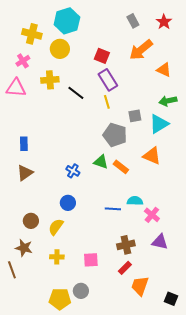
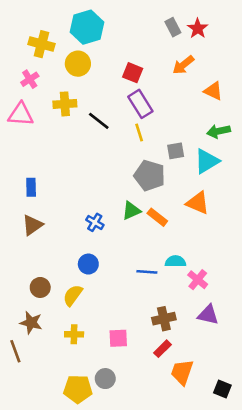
red star: (164, 22) -> (198, 28), moved
orange arrow: (141, 50) -> (183, 65), size x0.7
green triangle: (101, 162) -> (131, 211), turned -42

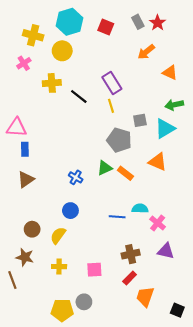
red square: (133, 73) -> (106, 27), moved
pink triangle: (21, 114) -> (17, 128), moved

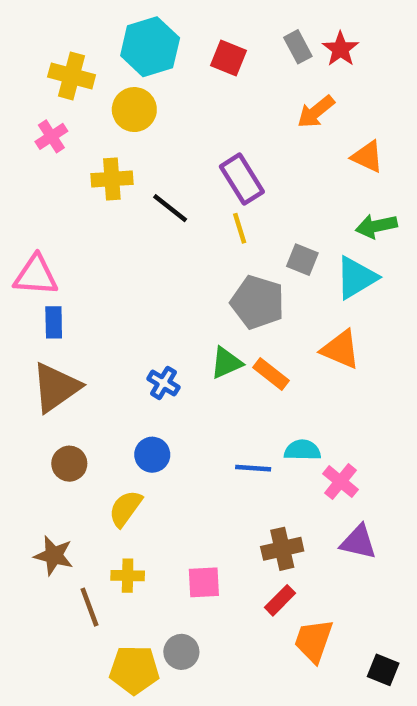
gray square: (140, 120) -> (302, 260), turned 32
brown triangle: (26, 179) -> (56, 387), size x1.4
brown circle: (32, 229) -> (69, 464), moved
brown line: (12, 280) -> (89, 607), moved

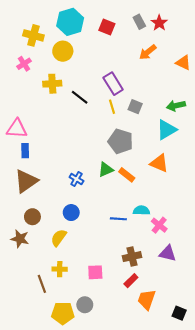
orange triangle: (367, 157) -> (183, 63), moved
gray square: (302, 260) -> (135, 107), moved
brown star: (54, 556) -> (20, 239), moved

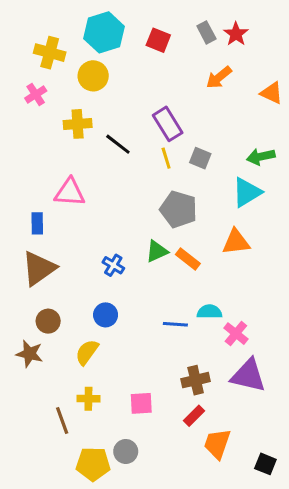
pink triangle: (17, 129) -> (70, 192), moved
orange triangle: (159, 163) -> (236, 242), turned -30
purple triangle: (168, 253) -> (248, 375), size x1.4

